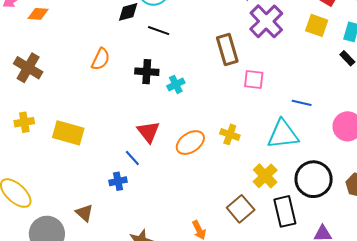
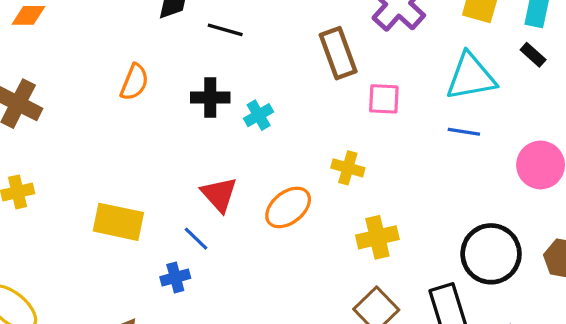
yellow rectangle: (68, 133) -> (118, 222), moved
yellow cross: (230, 134) -> (348, 168), moved
cyan triangle: (283, 134) -> (471, 77), moved
yellow cross: (265, 176) -> (377, 237), moved, turned 35

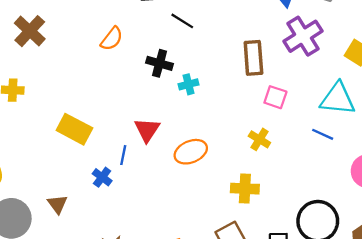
yellow cross: (348, 168) -> (259, 139), moved
blue line: (196, 239) -> (123, 155), turned 42
blue cross: (175, 278) -> (102, 177), turned 36

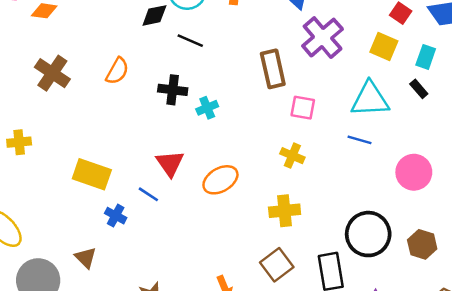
brown cross: (30, 31) -> (52, 73), moved
blue line: (123, 155) -> (148, 194), turned -60
blue cross: (102, 177) -> (116, 216), moved

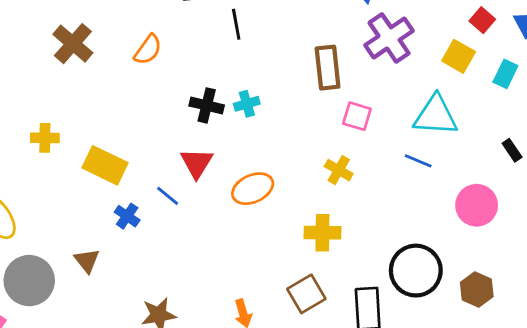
black line: (190, 41) -> (236, 24), turned 50
black rectangle: (419, 89) -> (512, 150), moved
black cross: (173, 90) -> (207, 105), moved
yellow cross: (19, 142) -> (45, 138), moved

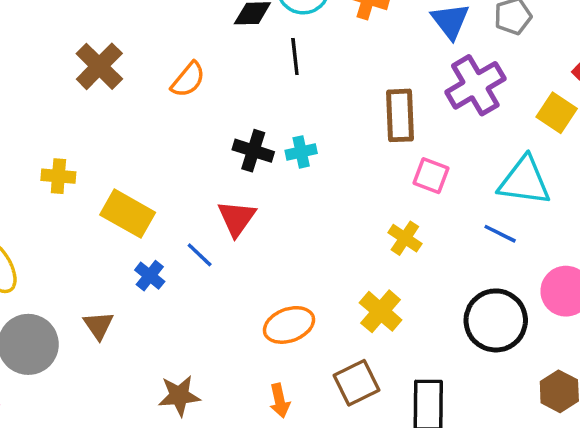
orange ellipse: (253, 189) -> (289, 325), moved
yellow cross: (322, 233) -> (381, 311), turned 36
black circle: (416, 271) -> (496, 320), moved

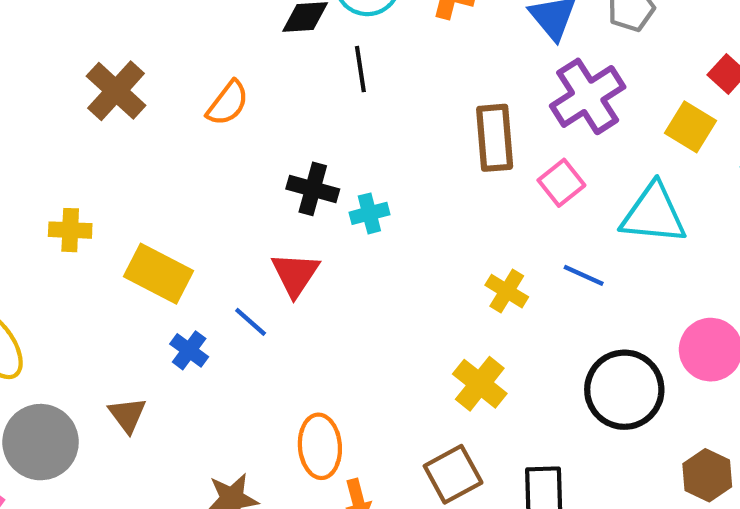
cyan cross: (301, 152) -> (369, 213), moved
pink square: (431, 176) -> (561, 183), moved, turned 33
blue line: (500, 234) -> (584, 275), moved
orange ellipse: (289, 325) -> (320, 446), moved, turned -72

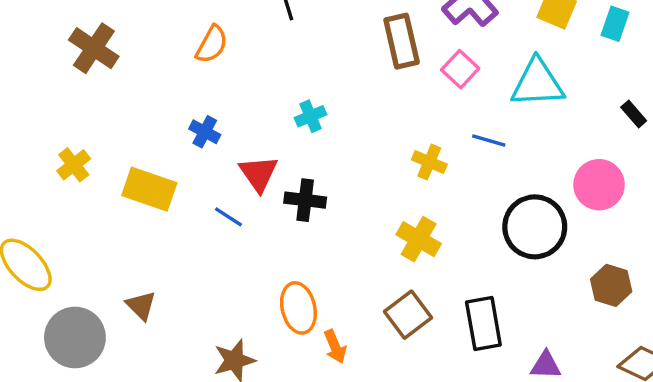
orange semicircle: (228, 103) -> (212, 44), moved
black cross: (313, 189) -> (305, 200), moved
yellow cross: (70, 230) -> (74, 165), turned -32
blue cross: (189, 350) -> (205, 132), moved

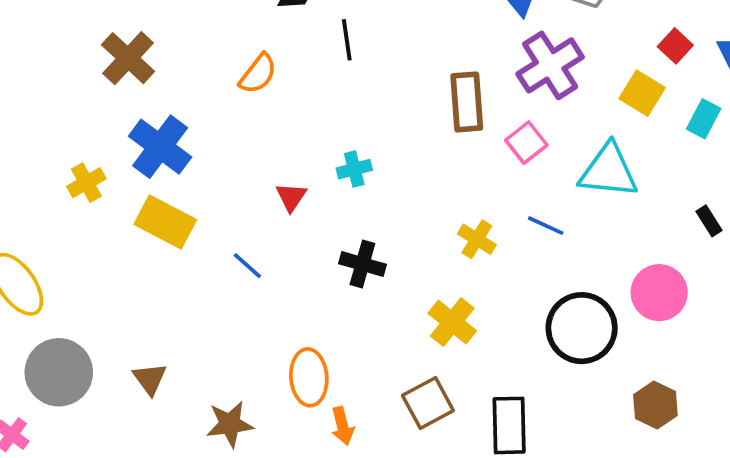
blue cross: (205, 132) -> (160, 147), moved, size x1.8
red triangle: (258, 174) -> (291, 197), moved, size x0.7
black cross: (305, 200) -> (362, 264), moved
brown triangle: (141, 306) -> (150, 379), moved

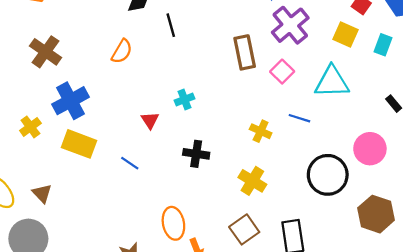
blue cross: (160, 147) -> (71, 101), turned 32
brown triangle: (150, 379) -> (42, 193), moved
brown hexagon: (655, 405) -> (376, 214), size x1.4

